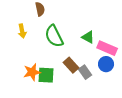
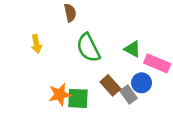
yellow arrow: (22, 31) -> (36, 44), moved
blue circle: (106, 64) -> (142, 83), moved

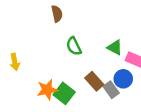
yellow arrow: (36, 44) -> (15, 62), moved
green semicircle: (88, 48) -> (74, 46), size x0.7
green square: (78, 98) -> (64, 93), turned 35

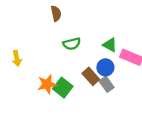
green semicircle: (74, 46) -> (72, 44), turned -78
blue circle: (123, 79) -> (105, 67), moved

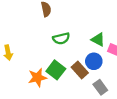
gray rectangle: (107, 84) -> (100, 87), moved
green square: (63, 88) -> (56, 70), moved

